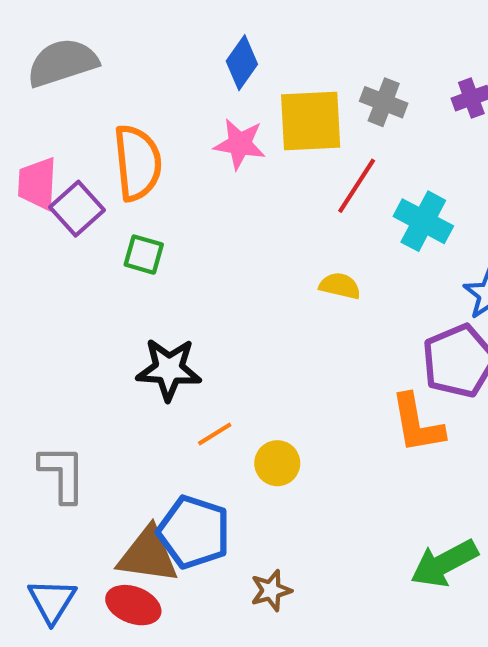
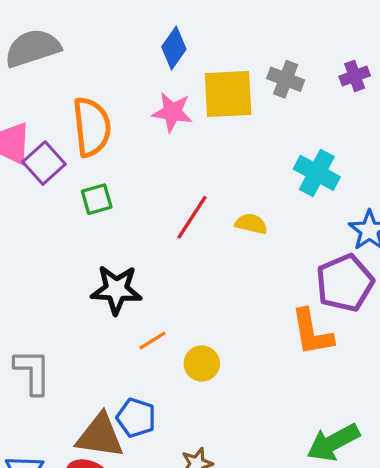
red line: (357, 186) -> (192, 217), moved
green square: (144, 255) -> (97, 199), turned -32
blue pentagon: (194, 532) -> (136, 418), size x0.7

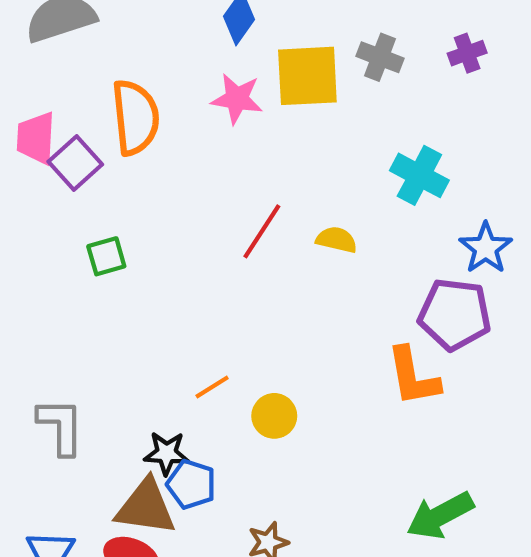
green square: (97, 199) -> (106, 256), moved
purple pentagon: (345, 283) -> (455, 314), turned 30
black star: (116, 290) -> (166, 453), moved, size x0.7

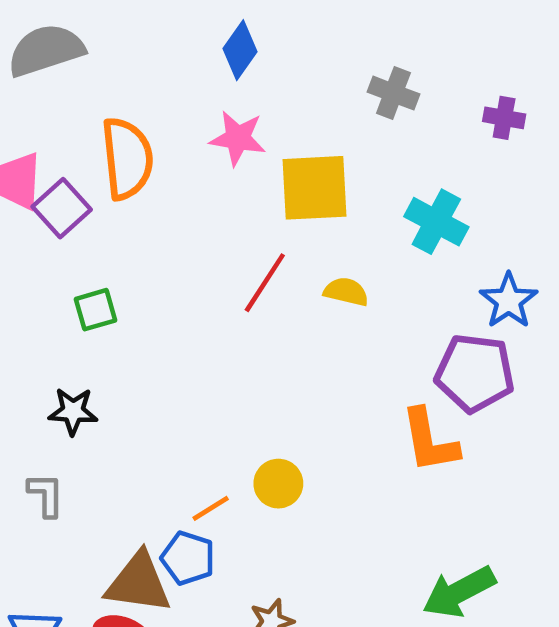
purple cross: (467, 53) -> (504, 118), moved, turned 30
yellow square: (307, 76) -> (314, 188), moved
orange line: (212, 387) -> (211, 508), moved
gray L-shape: (61, 426) -> (46, 495), size x0.7
black star: (166, 453) -> (73, 411), moved

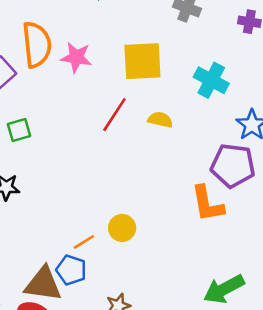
pink star: (238, 138) -> (76, 57), moved

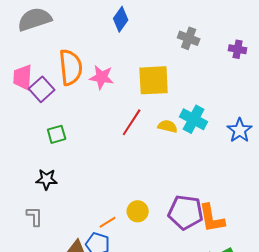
cyan cross: (211, 80) -> (194, 119), moved
purple pentagon: (233, 166) -> (186, 212), moved
orange L-shape: (207, 204) -> (212, 218), moved

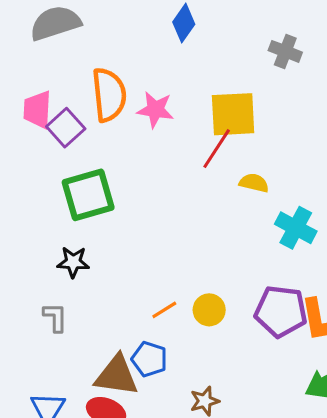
cyan cross: (194, 119) -> (296, 228), moved
red line: (132, 122) -> (217, 149), moved
green square: (57, 134) -> (88, 195), size x1.8
orange line: (108, 222) -> (164, 310), moved

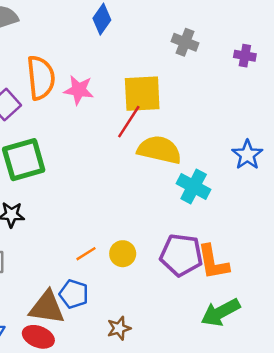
yellow semicircle: (254, 183) -> (159, 150), size x1.8

